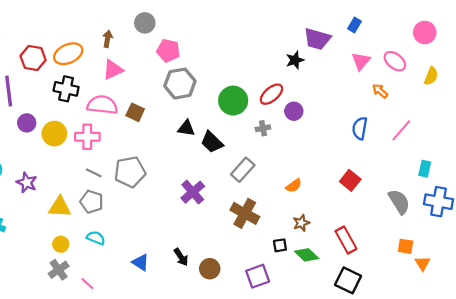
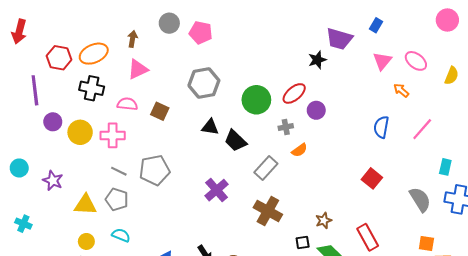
pink circle: (425, 32) -> (447, 20), moved
pink pentagon: (168, 51) -> (201, 33), moved
pink semicircle: (102, 105) -> (127, 104), size x0.7
orange semicircle: (294, 186) -> (299, 150), moved

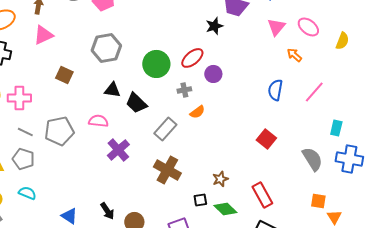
pink semicircle: (127, 104) -> (98, 121), moved

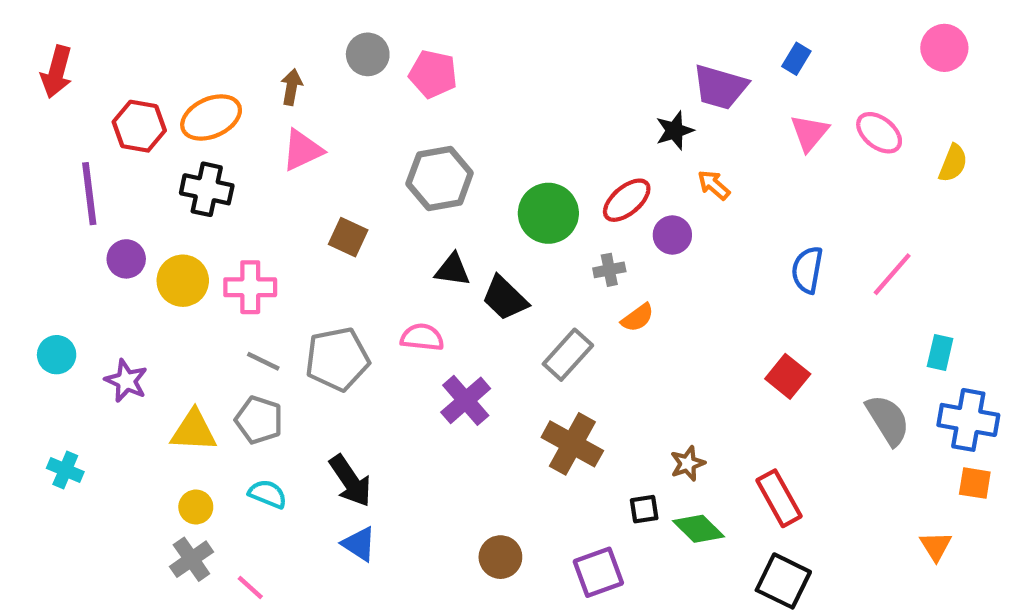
orange arrow: (294, 55) -> (714, 185), moved
orange square: (318, 201) -> (975, 483), moved
black arrow: (107, 211) -> (350, 481), moved, size x1.4

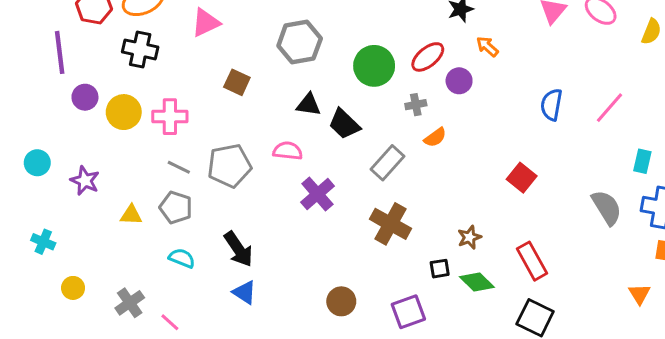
red square: (788, 376) -> (522, 178), moved
yellow triangle: (194, 431) -> (131, 215), size x0.7
yellow circle: (196, 507) -> (73, 288), moved

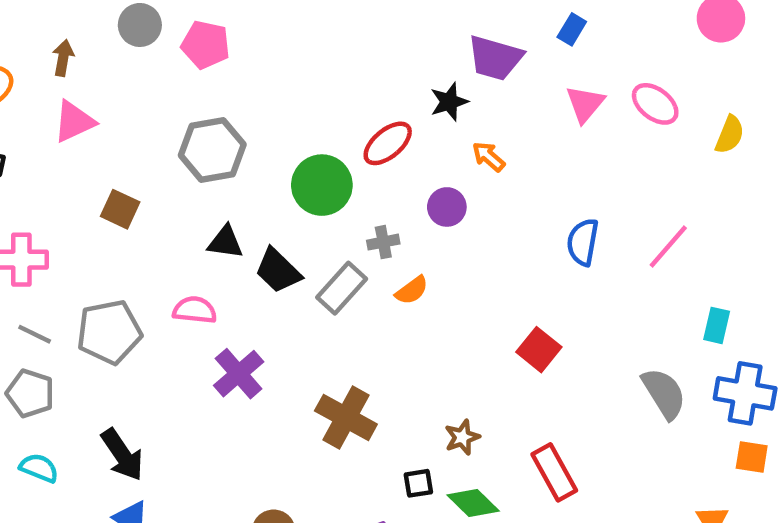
red ellipse: (428, 57) -> (388, 143), moved
gray rectangle: (388, 163) -> (342, 288), moved

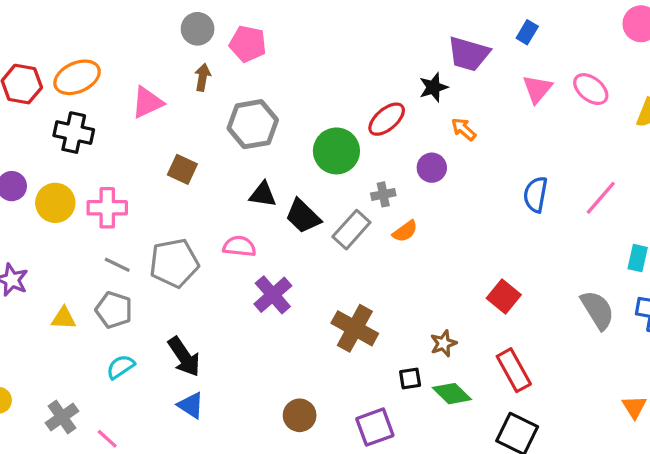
brown arrow: (63, 58) -> (203, 77), moved
red square: (539, 350) -> (504, 297), moved
cyan semicircle: (39, 468) -> (121, 367), turned -56

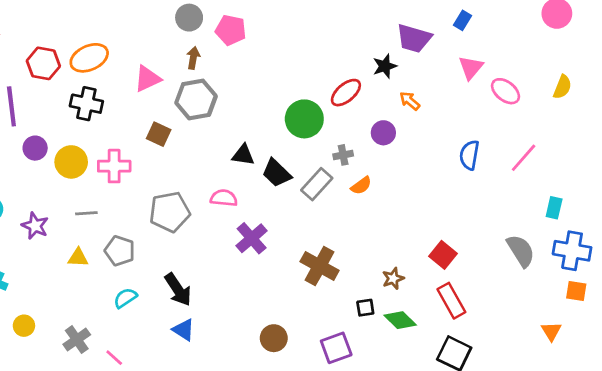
pink ellipse: (591, 89) -> (505, 91), moved
gray hexagon: (253, 124) -> (196, 99), moved
brown square: (182, 169) -> (159, 134), moved
gray line: (117, 265) -> (86, 213), moved, turned -30
red square: (504, 297) -> (443, 255), moved

